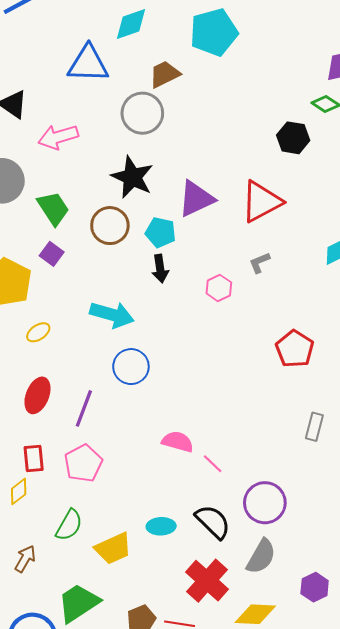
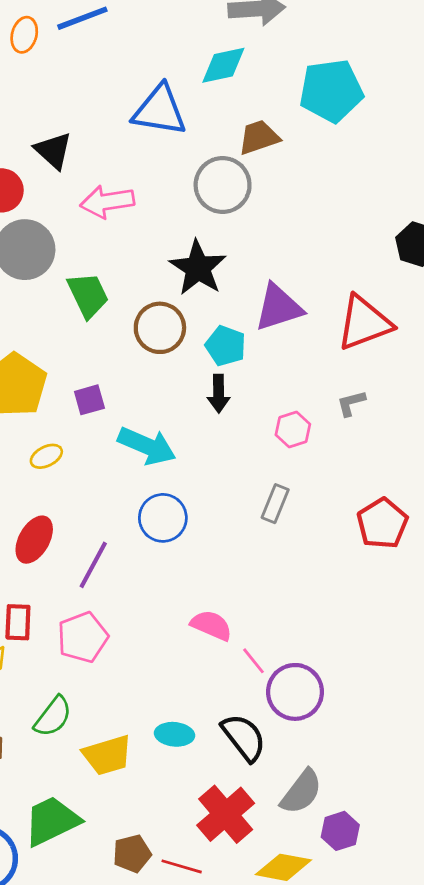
purple square: (52, 254) -> (89, 400), moved, turned 30
gray rectangle: (314, 427) -> (275, 504), moved
purple circle: (265, 503) -> (295, 692), moved
purple hexagon: (315, 587) -> (340, 831), moved

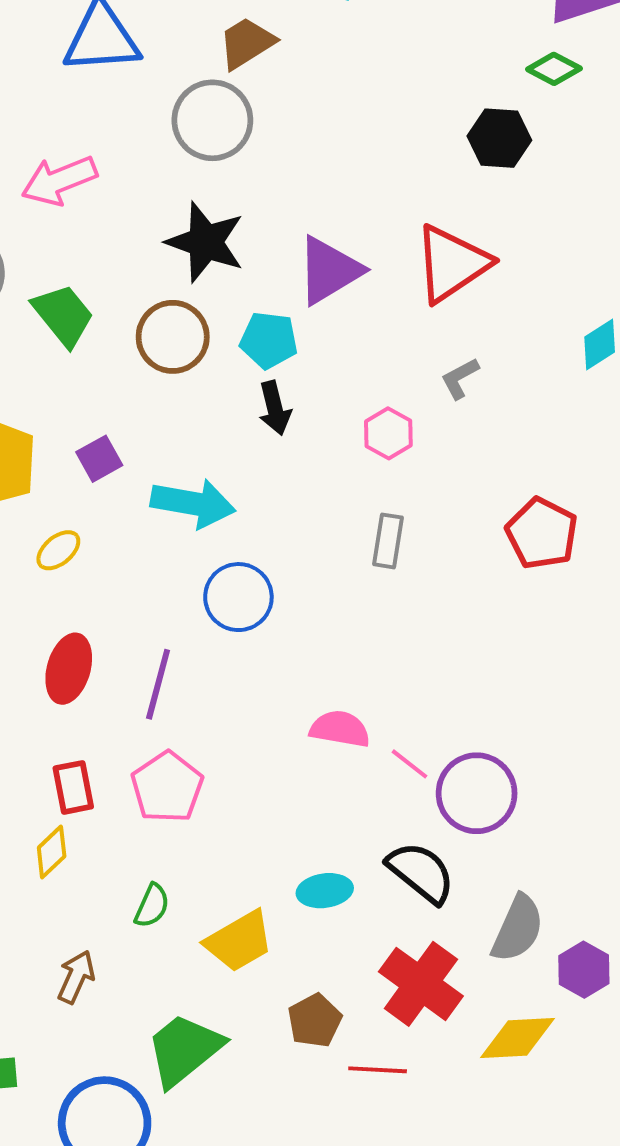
green semicircle: (53, 717) -> (152, 906), size x0.7
brown pentagon: (132, 854) -> (315, 1021), moved

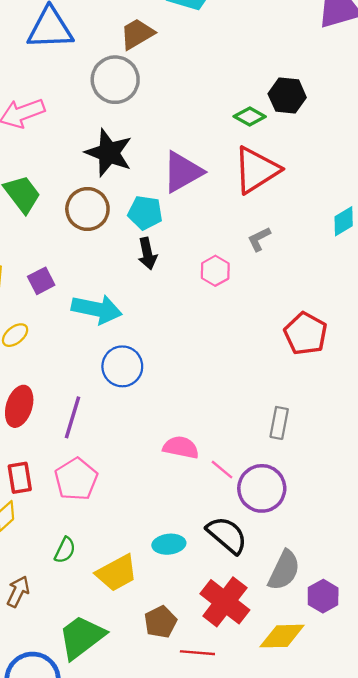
green diamond: (554, 69) -> (250, 116), moved
gray rectangle: (388, 541) -> (279, 423), moved

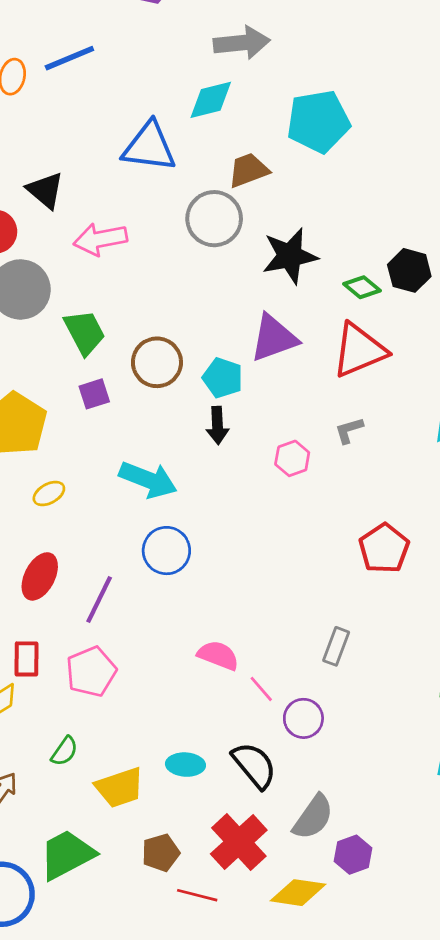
black star: (109, 153) -> (290, 256), moved, turned 30
purple square: (41, 281) -> (94, 394), moved
purple circle: (262, 488) -> (303, 718), size x0.7

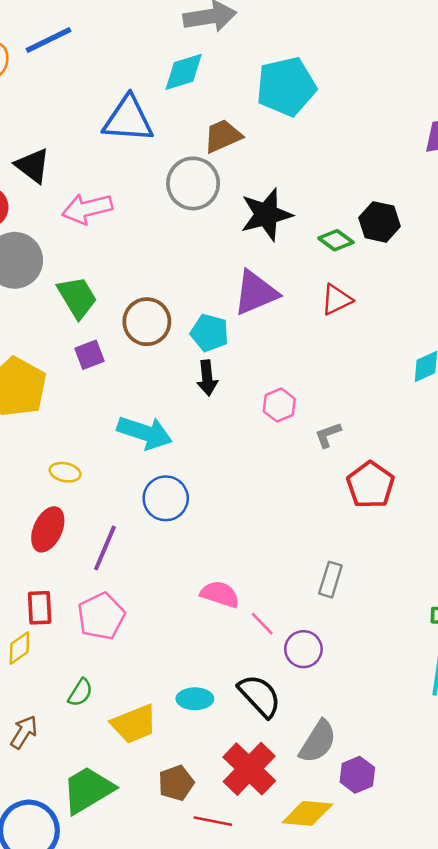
red triangle: (359, 350) -> (337, 300), size x0.6
gray L-shape: (349, 430) -> (328, 435), moved
yellow ellipse: (49, 494) -> (65, 472), moved, turned 44

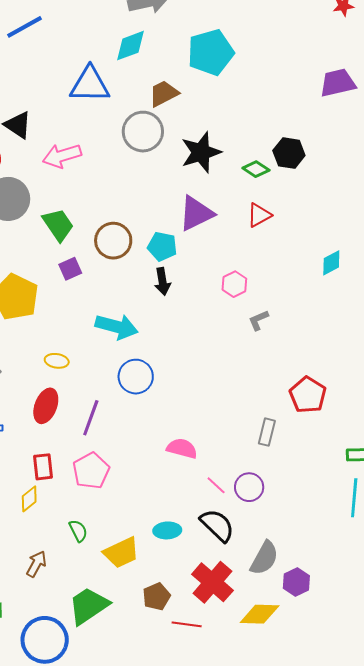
pink hexagon: (279, 405) -> (234, 284), moved
red pentagon: (370, 485) -> (308, 395), moved
pink line: (262, 624) -> (216, 485), moved
green semicircle: (80, 693) -> (78, 531), turned -55

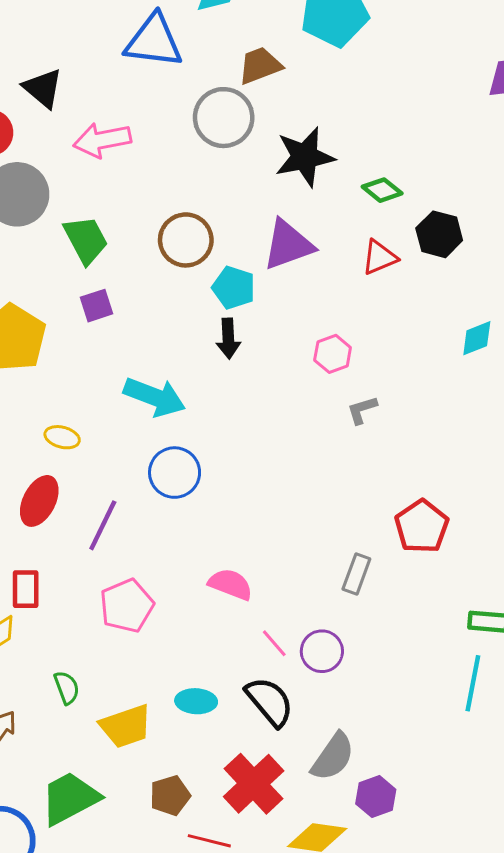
black hexagon: (289, 153) -> (439, 234), moved
brown circle: (113, 241) -> (186, 240), moved
pink pentagon: (91, 471) -> (127, 606), moved

